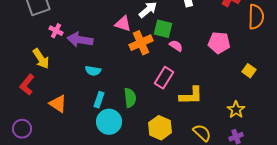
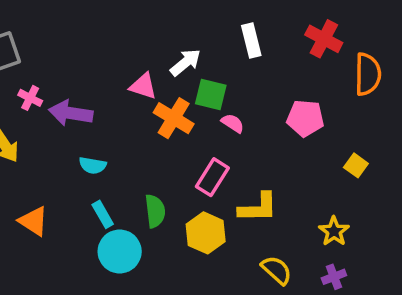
orange cross: (141, 43) -> (174, 118), turned -35
cyan rectangle: (99, 100) -> (103, 214), turned -49
yellow hexagon: (160, 128) -> (206, 233), moved

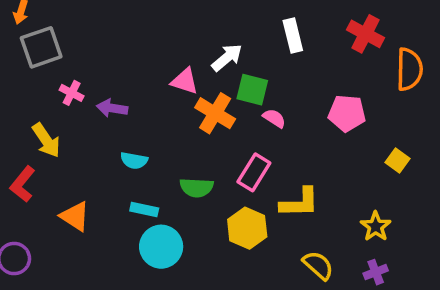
purple arrow: (71, 113) -> (112, 108), size x0.7
green semicircle: (155, 211) -> (197, 188), moved, turned 100
cyan rectangle: (103, 214) -> (144, 210), turned -48

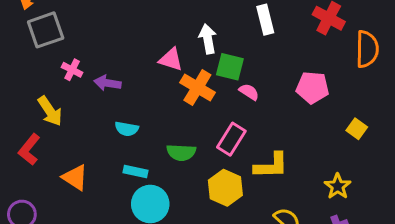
white arrow: (227, 57) -> (208, 39), turned -60

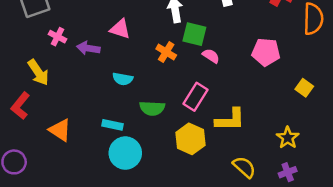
pink triangle: (171, 59) -> (120, 29), moved
orange cross: (197, 87) -> (166, 52), size x0.7
cyan semicircle: (127, 129) -> (123, 79), moved

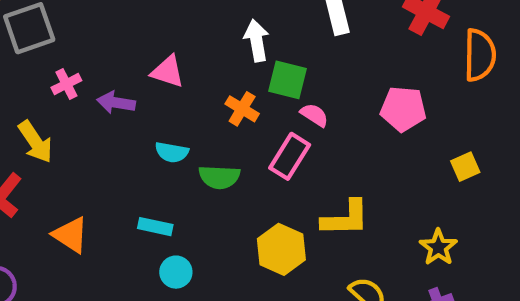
pink cross: (58, 37) -> (66, 84), turned 36
yellow square: (304, 88) -> (465, 167), turned 30
pink rectangle: (196, 97) -> (290, 156), moved
green semicircle: (152, 108) -> (219, 177), moved
cyan circle: (125, 153) -> (176, 272), size x0.6

